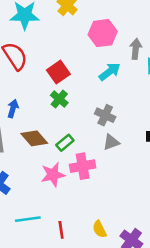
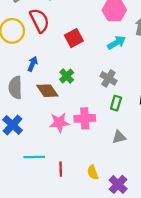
green cross: (59, 99) -> (67, 76), moved
gray triangle: (111, 142) -> (119, 137), moved
green rectangle: (65, 143) -> (116, 103), moved, turned -40

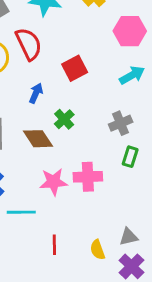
blue arrow: (33, 64) -> (36, 93), moved
gray cross: (108, 78) -> (121, 123), turned 35
gray triangle: (119, 137) -> (129, 237), moved
cyan line: (34, 157) -> (21, 212), moved

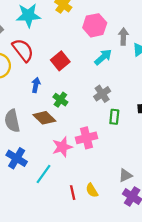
cyan line: (21, 212) -> (43, 174), turned -42
yellow semicircle: (97, 250) -> (92, 190), moved

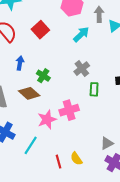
red square: (60, 61) -> (40, 30), moved

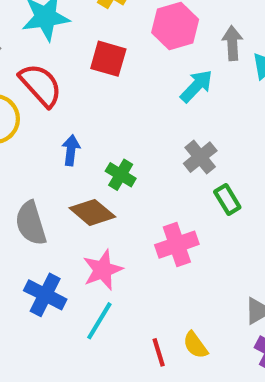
red square: (40, 30) -> (108, 59), moved, turned -30
green rectangle: (94, 89) -> (227, 200), turned -32
pink star: (47, 120) -> (103, 270), moved

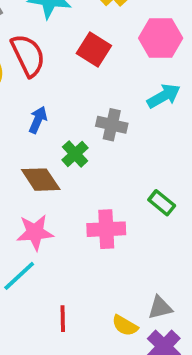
gray cross: (200, 157) -> (112, 125), moved, turned 36
green rectangle: (227, 200) -> (162, 203), turned -36
yellow semicircle: (195, 345) -> (125, 326), moved, turned -40

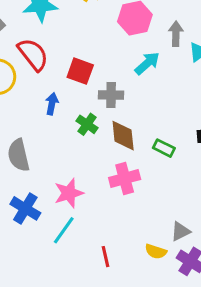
red square: (94, 50) -> (80, 71), moved
brown diamond: (41, 180) -> (123, 136), moved, turned 40

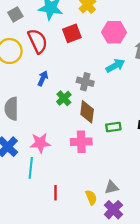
red square: (80, 71) -> (72, 33), moved, turned 36
green rectangle: (164, 148) -> (113, 127), turned -48
cyan line: (64, 230) -> (31, 168), turned -42
yellow semicircle: (156, 252) -> (91, 197), turned -144

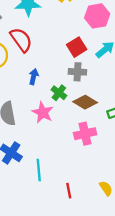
red square: (72, 33) -> (77, 47), moved
brown diamond: (87, 112) -> (85, 102), turned -55
pink star: (40, 143) -> (43, 112), moved, turned -30

